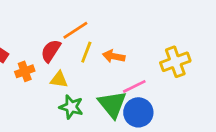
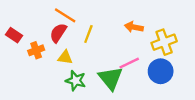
orange line: (75, 30) -> (65, 15), moved, turned 65
orange arrow: (114, 56) -> (134, 27), moved
blue circle: (138, 112) -> (161, 71), moved

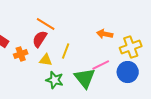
yellow line: (88, 34) -> (66, 51), moved

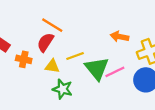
yellow line: (66, 51) -> (75, 56), turned 49
orange cross: (21, 54) -> (24, 59), turned 32
green triangle: (85, 78) -> (97, 69), moved

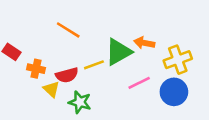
red semicircle: (45, 42) -> (67, 75), moved, turned -138
yellow triangle: (52, 66) -> (51, 89), moved, turned 35
green triangle: (97, 69) -> (118, 52), moved, turned 40

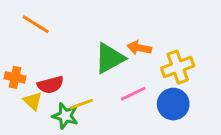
orange line: (68, 30) -> (36, 24), moved
yellow line: (94, 65) -> (82, 104), moved

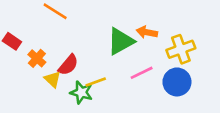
orange cross: (15, 77) -> (37, 58), turned 30
red semicircle: (50, 85) -> (68, 65), turned -35

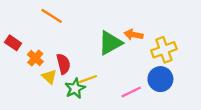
red semicircle: (68, 65) -> (63, 64), turned -54
pink line: (142, 73) -> (131, 92), moved
green star: (81, 92) -> (75, 88), turned 30

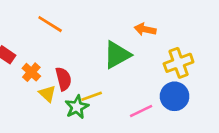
orange arrow: (134, 35) -> (145, 29), moved

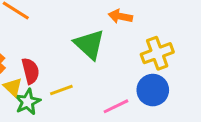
green triangle: (117, 55) -> (89, 44), turned -48
green star: (77, 107) -> (28, 102), moved

